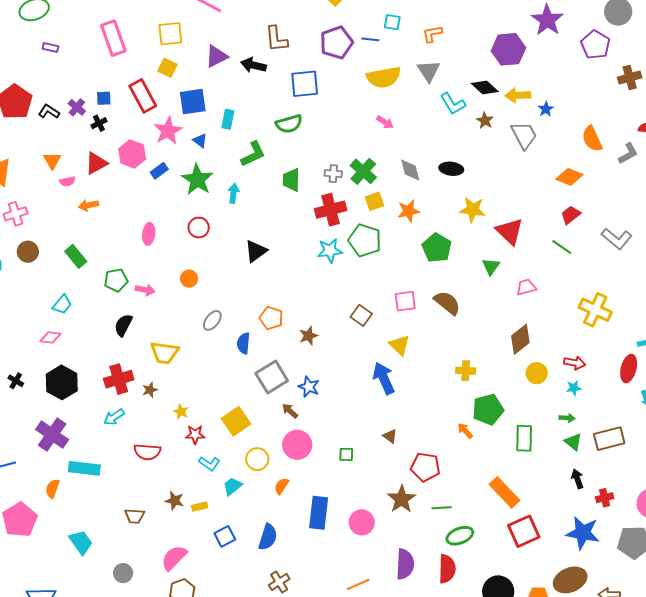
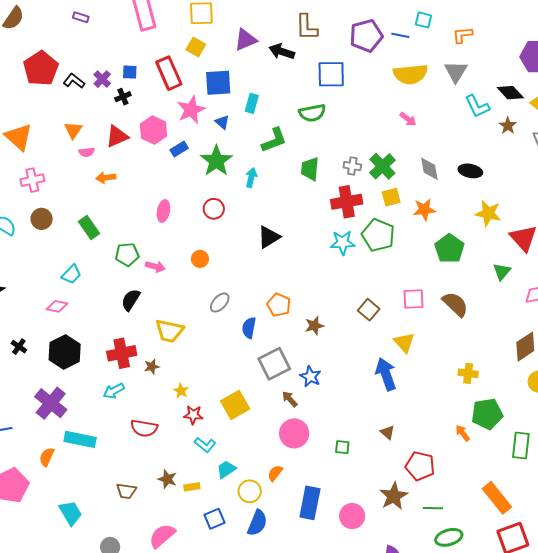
yellow circle: (257, 459) -> (250, 491), moved

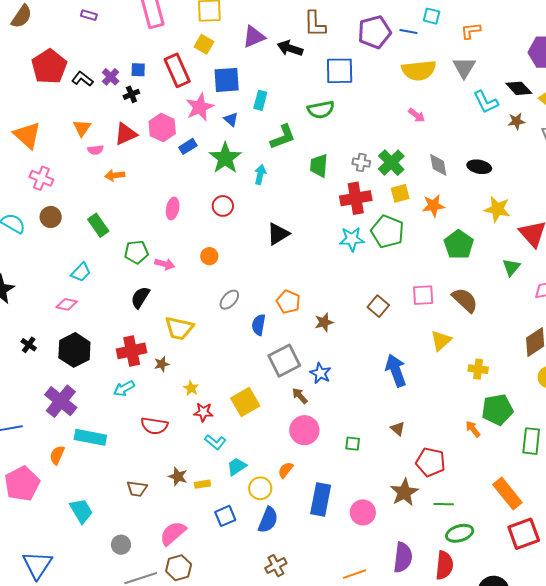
brown star: (508, 126) -> (516, 121), turned 30
pink cross: (32, 180) -> (41, 178), turned 35
yellow triangle: (404, 342) -> (441, 341), moved, turned 30

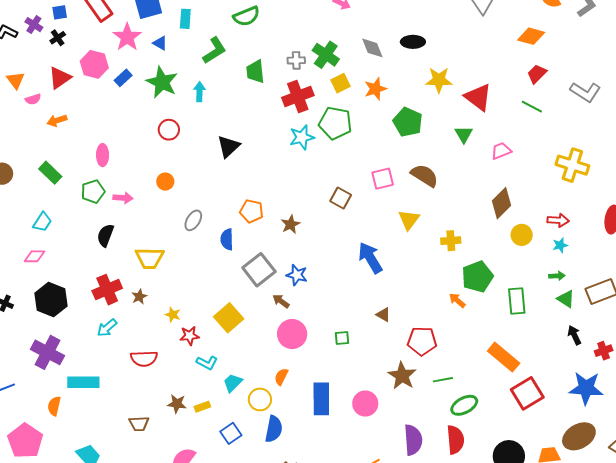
pink ellipse: (173, 208) -> (103, 155), moved

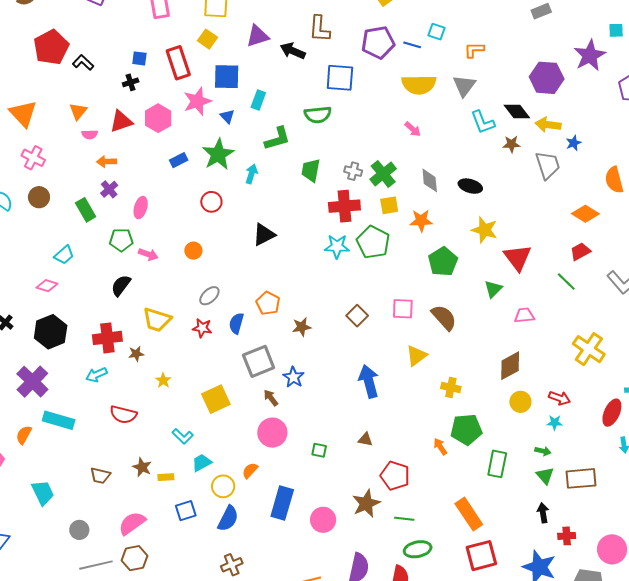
purple cross: (34, 25) -> (109, 189), moved
blue rectangle: (123, 78) -> (179, 160), moved
brown triangle: (383, 315) -> (365, 440), turned -35
red star: (190, 336) -> (202, 328), moved

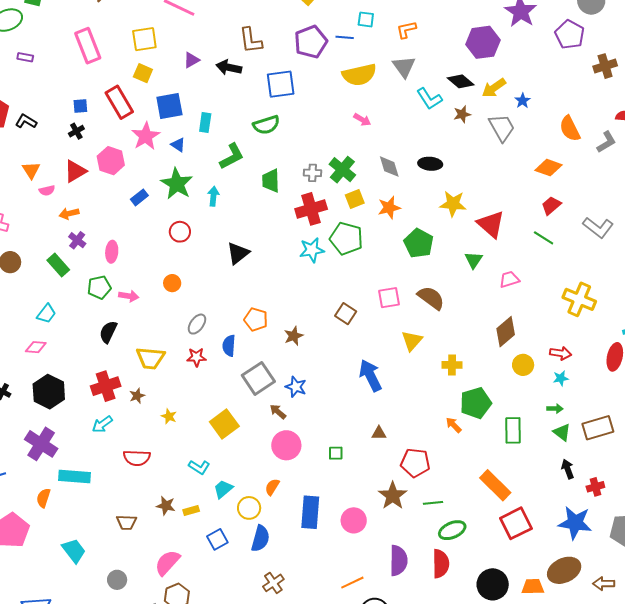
purple triangle: (258, 36) -> (191, 60), size x0.7
yellow arrow: (548, 125) -> (494, 88), turned -30

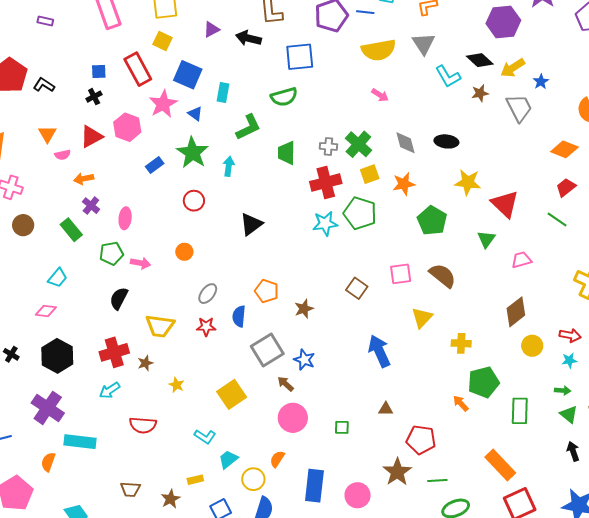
blue square: (169, 106) -> (188, 75), turned 32
brown star: (166, 506) -> (171, 499), moved, turned 30

